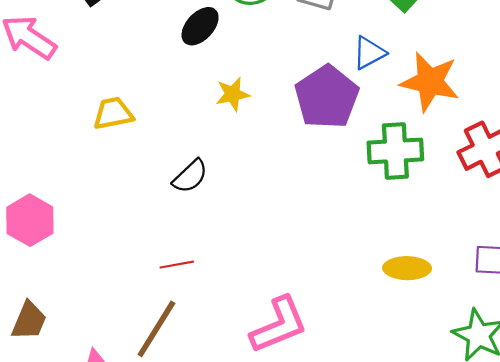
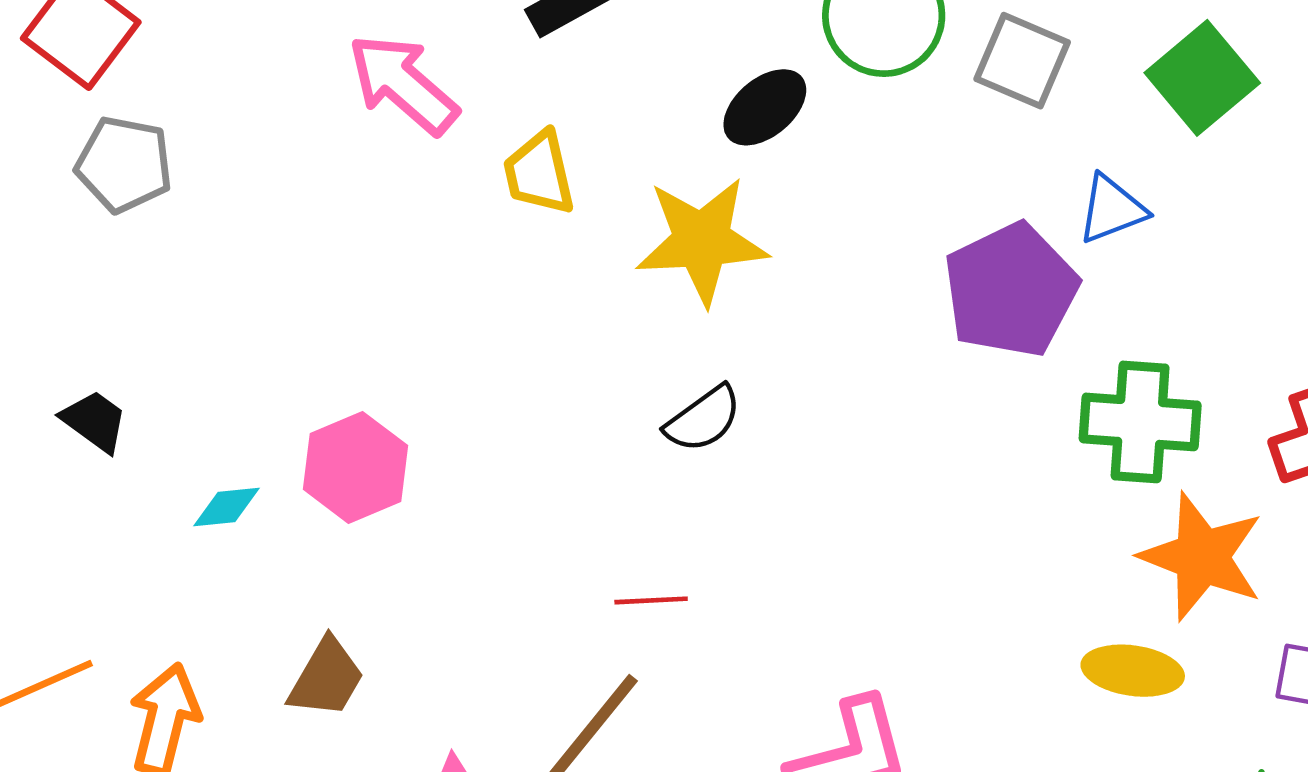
orange star: (430, 82) -> (1202, 557), moved
yellow star: (233, 94) -> (702, 241), moved, size x1.8
yellow trapezoid: (113, 113) -> (539, 173), moved, turned -99

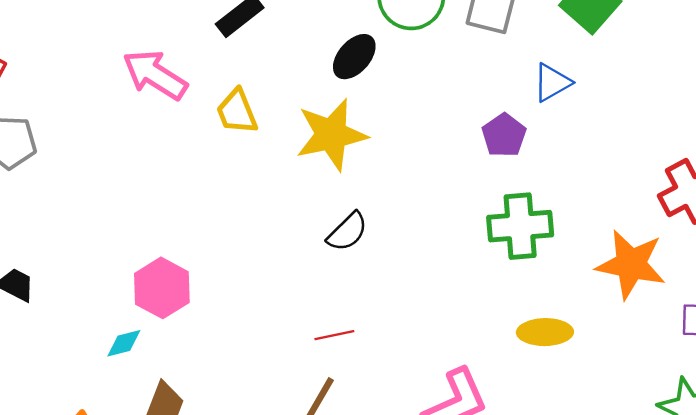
purple pentagon: (1011, 290) -> (504, 135), size x0.6
green cross: (1140, 422) -> (520, 226), moved
cyan diamond: (227, 507) -> (124, 343), moved
yellow ellipse: (1133, 671) -> (545, 332), moved

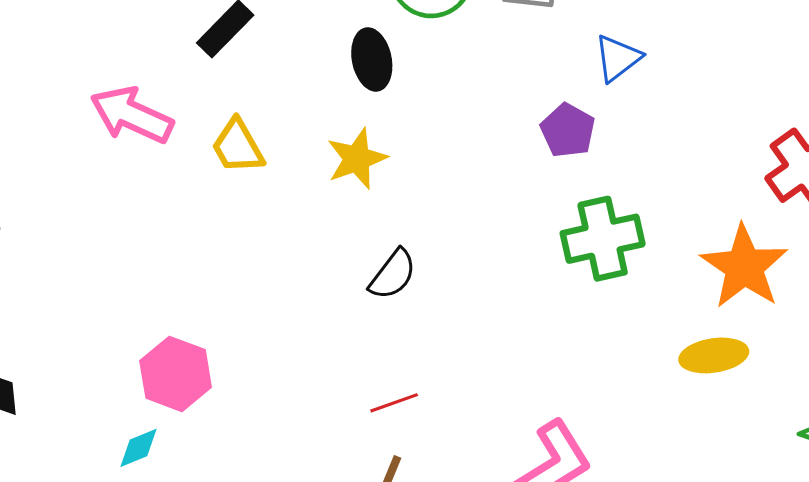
black ellipse: (354, 57) -> (372, 59), turned -45
yellow star: (331, 135) -> (357, 159), size x0.7
orange star: (631, 264) -> (744, 267), turned 30
yellow ellipse: (545, 332) -> (714, 355), moved

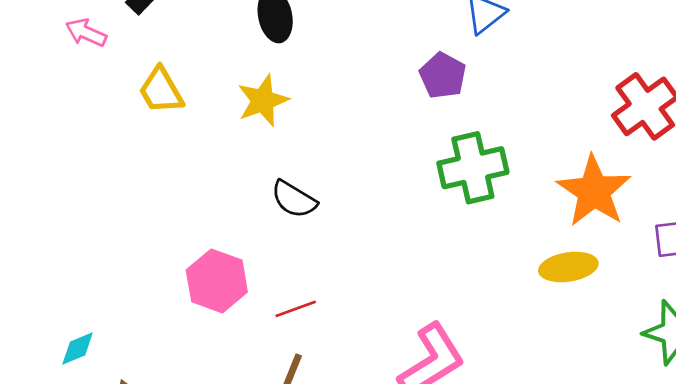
pink arrow: (132, 115) -> (86, 33), moved, size x0.6
black semicircle: (393, 275) -> (294, 199), turned 84
pink hexagon: (176, 374) -> (217, 281), moved

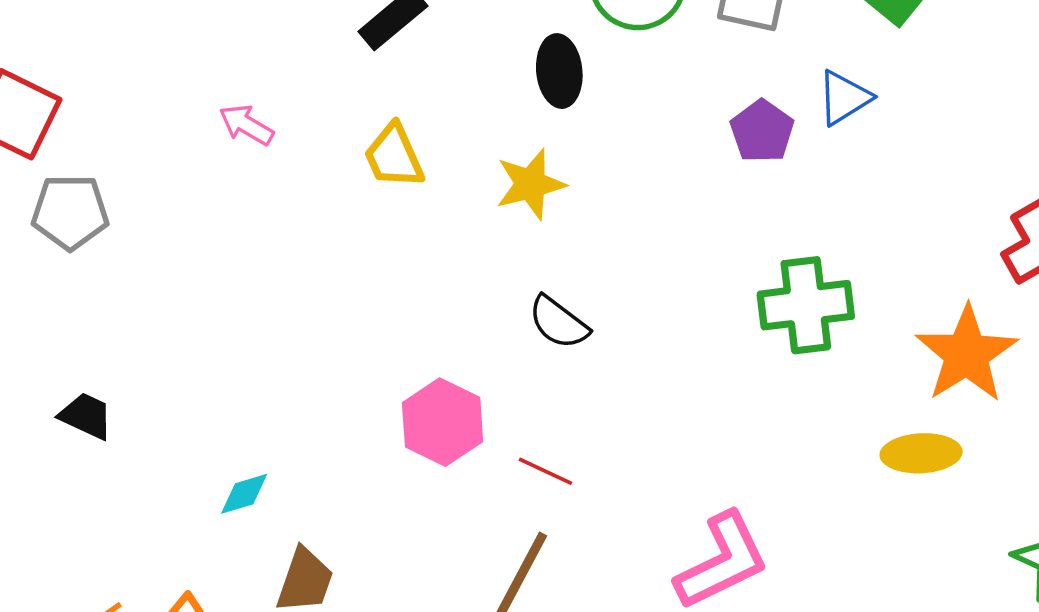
pink arrow: (86, 33) -> (246, 125), moved
purple pentagon: (443, 76) -> (762, 131), moved
red line: (296, 309) -> (545, 471), turned 39

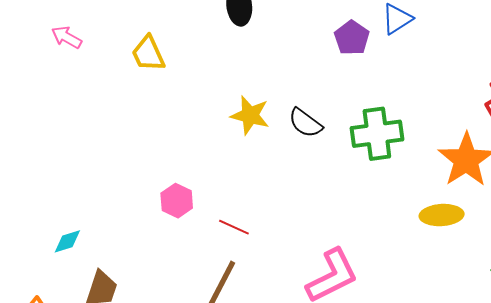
yellow star: (531, 184) -> (250, 115), moved, turned 30
black semicircle: (559, 322) -> (305, 123), moved
pink hexagon: (443, 422) -> (177, 201), size x0.7

